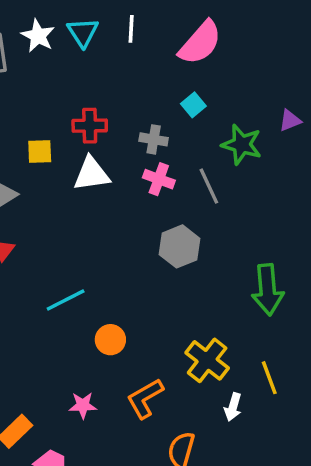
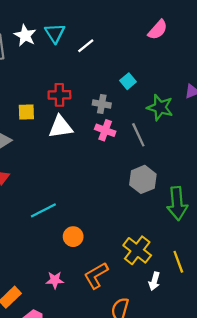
white line: (131, 29) -> (86, 46), moved, turned 48
pink semicircle: (200, 43) -> (158, 30), moved, size x0.7
gray hexagon: (179, 246) -> (143, 179), moved

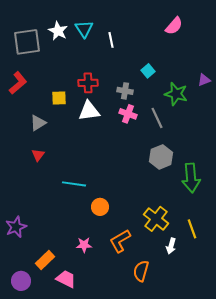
white line: (86, 46) -> (111, 40), turned -63
cyan line: (43, 210) -> (74, 184), turned 35

